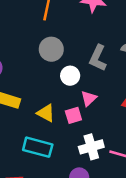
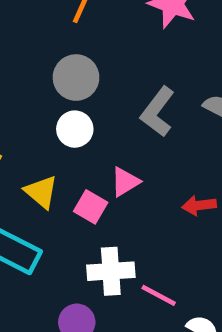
white circle: (70, 76) -> (75, 129), moved
pink square: (73, 115) -> (91, 207), turned 35

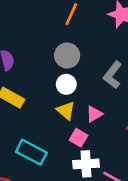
yellow triangle: (41, 192) -> (66, 111), moved
pink square: (91, 207) -> (79, 138), moved

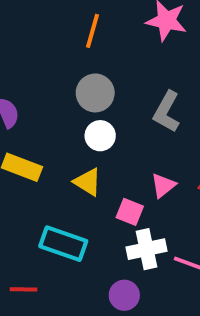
yellow triangle: (66, 111) -> (88, 182), moved
pink triangle: (94, 114) -> (163, 185), moved

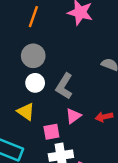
gray L-shape: (167, 112) -> (64, 86), moved
pink square: (130, 212) -> (51, 132), turned -35

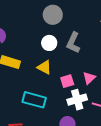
gray circle: (33, 56) -> (53, 15), moved
pink triangle: (73, 116) -> (89, 78), moved

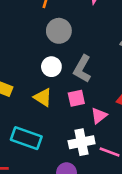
pink square: (67, 81) -> (76, 98), moved

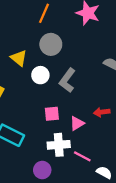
yellow triangle: (43, 97) -> (19, 58), moved
pink square: (76, 98) -> (52, 114), moved

